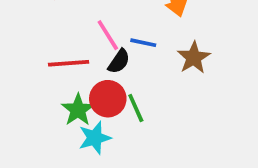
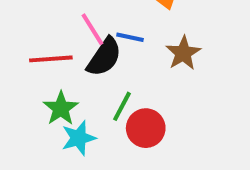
black semicircle: (119, 61) -> (104, 57), size x1.5
red circle: (108, 99) -> (146, 128), moved
green line: (136, 108) -> (122, 106), turned 52

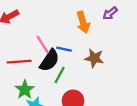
brown star: (183, 53) -> (94, 58), turned -30
green line: (122, 106) -> (60, 75), moved

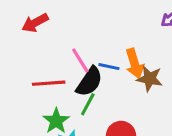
orange arrow: (83, 22) -> (135, 64), moved
green line: (60, 75) -> (88, 104), moved

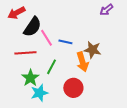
orange arrow: (135, 64) -> (82, 62), moved
black semicircle: (89, 82) -> (32, 27), moved

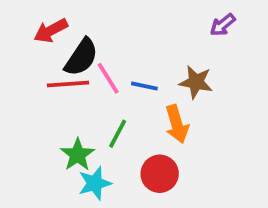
brown star: (92, 50) -> (196, 82), moved
red line: (25, 53) -> (68, 84), moved

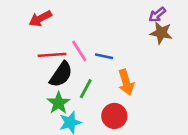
black semicircle: (81, 57) -> (61, 74), moved
brown star: (196, 82) -> (161, 33), moved

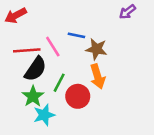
brown star: (161, 33) -> (96, 49), moved
blue line: (104, 56) -> (76, 35), moved
red circle: (114, 116) -> (78, 96), moved

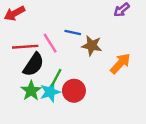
orange arrow: (98, 76) -> (120, 63), moved, turned -120
cyan star: (44, 115) -> (50, 92), moved

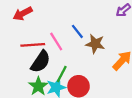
blue line: (73, 32) -> (77, 31), turned 40

